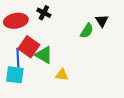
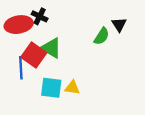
black cross: (44, 13) -> (40, 16), moved
green triangle: (44, 55) -> (51, 48), moved
cyan square: (15, 75) -> (51, 88), moved

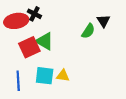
red square: (34, 55) -> (29, 47), turned 30
blue line: (21, 68) -> (18, 81), moved

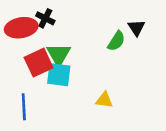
green triangle: (45, 41) -> (59, 55), turned 30
cyan square: (45, 76) -> (59, 75), moved
yellow triangle: (63, 76) -> (104, 100), moved

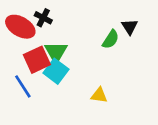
red ellipse: (21, 28) -> (20, 27), turned 40
cyan square: (59, 75) -> (56, 71), turned 30
blue line: (24, 107) -> (23, 86), moved, turned -30

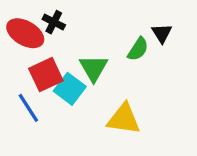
green triangle: (56, 52) -> (94, 68), moved
yellow triangle: (99, 95) -> (124, 119), size x1.6

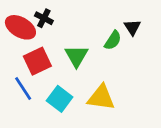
cyan square: (70, 89) -> (60, 99), moved

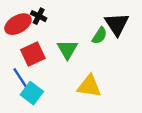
red ellipse: (20, 27) -> (18, 24), turned -60
black triangle: (132, 27) -> (117, 24), size x1.6
cyan square: (60, 99) -> (32, 93), moved

